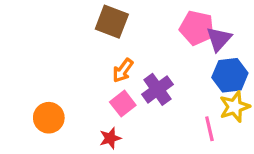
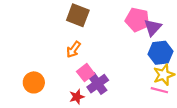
orange arrow: (123, 70) -> (73, 49), moved
purple cross: (157, 89) -> (98, 84), moved
pink line: (209, 129) -> (159, 90), moved, turned -63

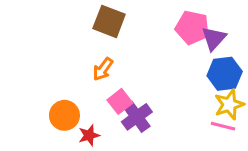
orange circle: (34, 82) -> (64, 115), moved
red star: (77, 97) -> (89, 135), moved

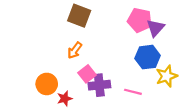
blue hexagon: (225, 74) -> (148, 57), moved
purple cross: (137, 117) -> (99, 85), turned 30
pink line: (223, 126) -> (133, 92), moved

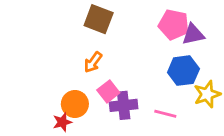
purple triangle: (155, 28) -> (193, 34), turned 36
orange circle: (47, 84) -> (75, 104), moved
red star: (65, 99) -> (62, 122), moved

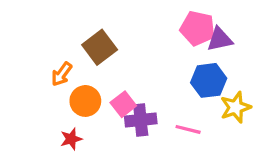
brown square: (99, 19) -> (100, 47), moved, turned 32
orange arrow: (93, 62) -> (62, 74), moved
orange circle: (75, 104) -> (85, 101), moved

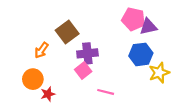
orange circle: (85, 101) -> (33, 79), moved
purple cross: (141, 120) -> (87, 53), moved
pink line: (188, 129) -> (106, 92), moved

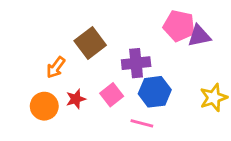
purple cross: (87, 53) -> (136, 63), moved
blue hexagon: (141, 54) -> (155, 92), moved
red star: (48, 94) -> (76, 99), moved

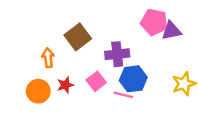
orange arrow: (56, 67) -> (48, 58), turned 138
pink line: (142, 123) -> (123, 95), moved

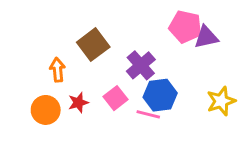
purple cross: (117, 54) -> (141, 65), turned -35

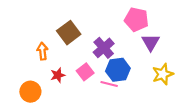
purple triangle: (206, 37) -> (151, 42), moved, turned -48
orange circle: (46, 110) -> (30, 92), moved

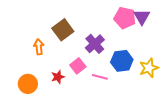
purple triangle: (151, 42) -> (142, 17), moved
blue hexagon: (118, 70) -> (122, 61), moved
red star: (58, 75) -> (58, 77), moved

